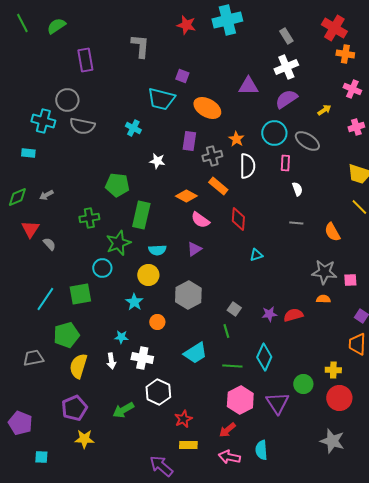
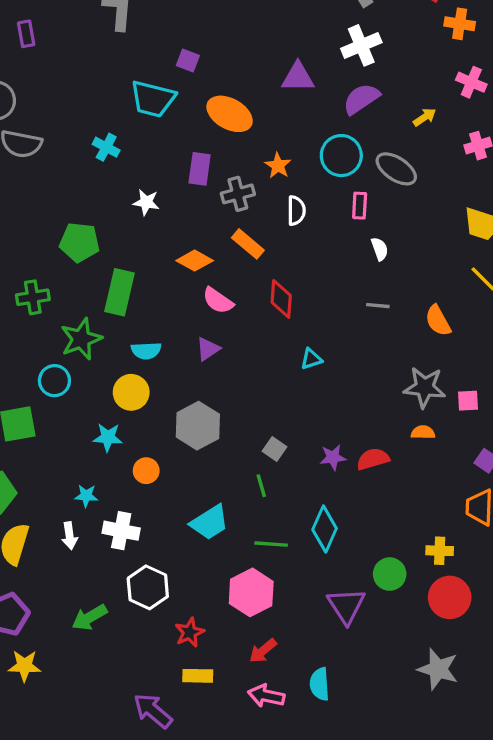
purple rectangle: (85, 60) -> (26, 34), size x0.7
white semicircle: (247, 166) -> (296, 211), size x0.7
cyan star: (134, 302) -> (108, 437), turned -30
pink hexagon: (240, 400) -> (251, 592), moved

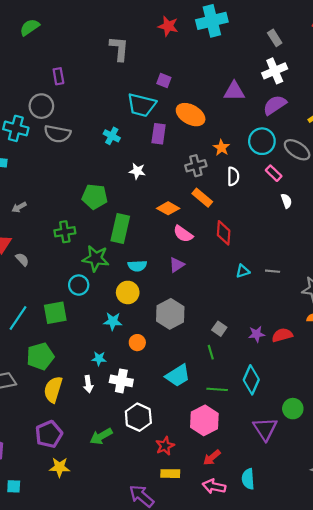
purple rectangle: (26, 34) -> (58, 76), moved
purple rectangle: (200, 169) -> (159, 134), moved
pink rectangle: (360, 206) -> (274, 173), turned -49
gray line: (378, 306) -> (273, 271), moved
green star: (81, 339) -> (96, 258), turned 30

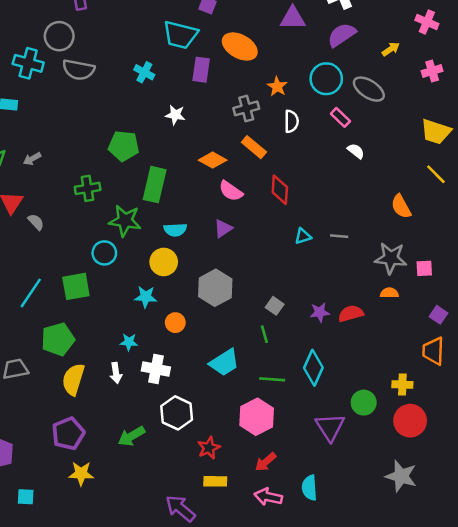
white semicircle: (286, 201) -> (356, 151), turned -32

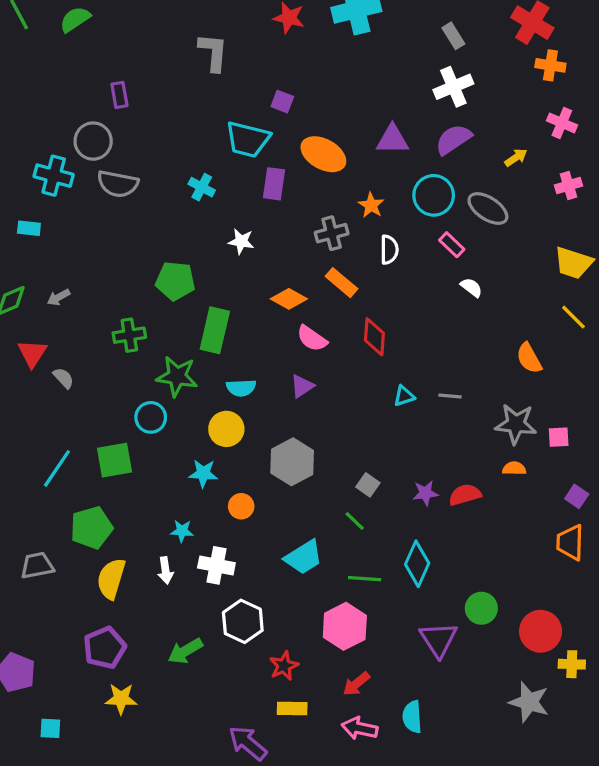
purple triangle: (293, 18) -> (392, 139), moved
green line: (264, 334) -> (355, 521), turned -30
yellow cross: (402, 385) -> (572, 664), moved

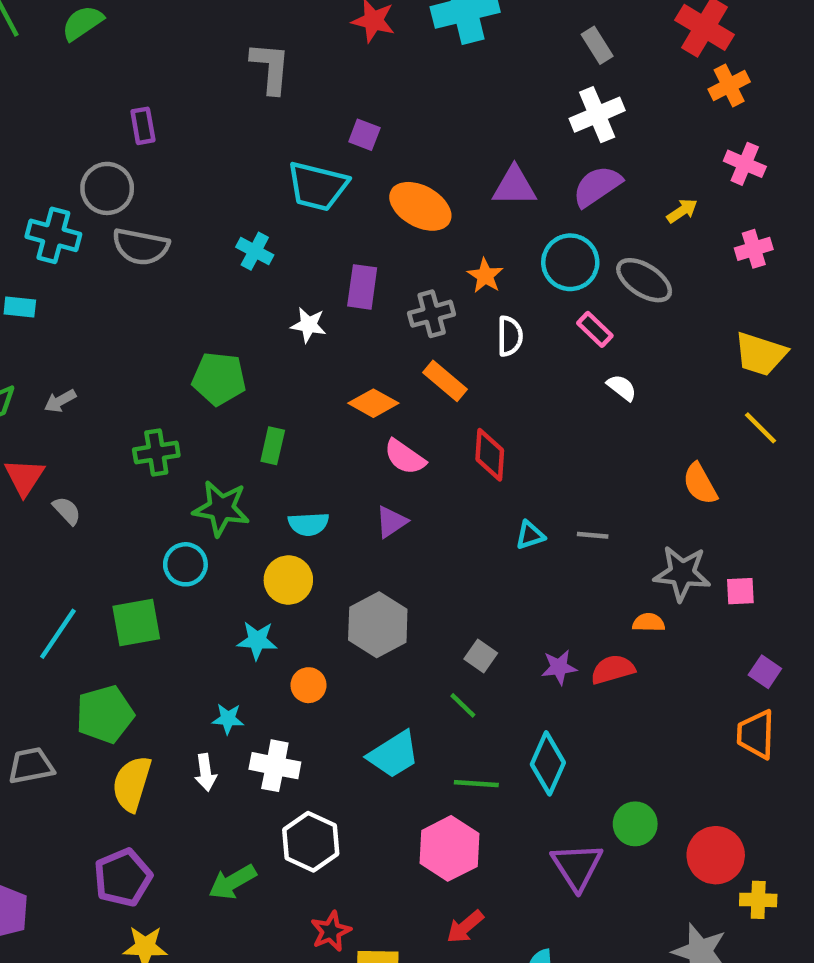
orange cross: (550, 65) -> (729, 86), turned -36
purple rectangle: (274, 184) -> (362, 287), moved
green rectangle: (215, 330) -> (273, 446), size x0.6
orange semicircle: (514, 468) -> (649, 623), moved
red star: (284, 666) -> (331, 931), moved

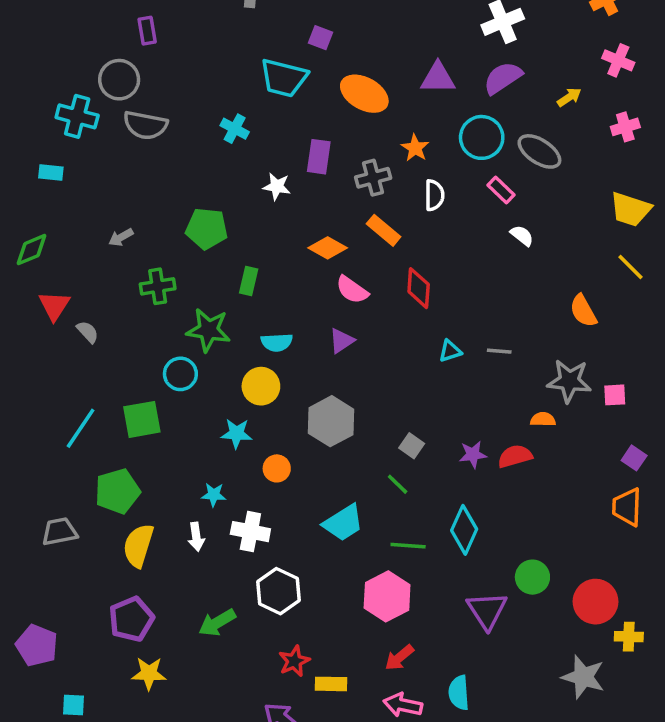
gray arrow: (60, 401) -> (121, 237), moved

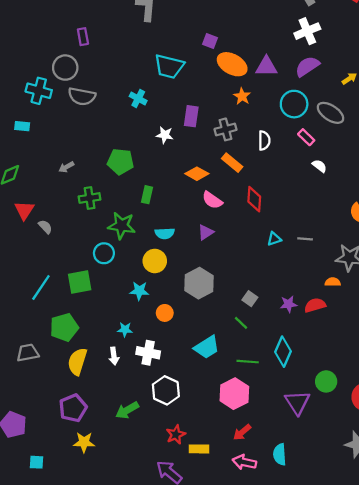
purple square: (321, 38) -> (210, 41), moved
orange ellipse: (364, 94) -> (232, 64), moved
orange star: (415, 148) -> (242, 96), moved

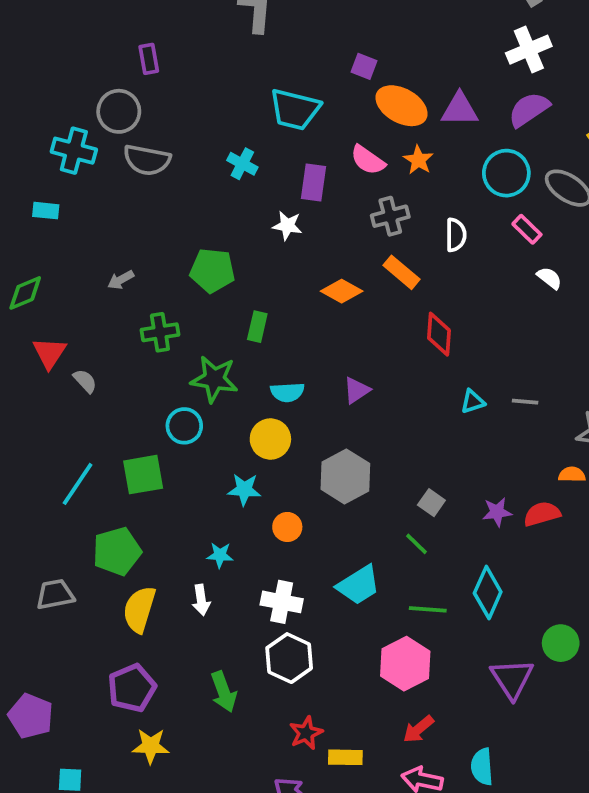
purple rectangle: (191, 116) -> (314, 182), moved
pink semicircle: (212, 200) -> (368, 160), moved
white cross: (148, 353) -> (282, 602), moved
green arrow: (127, 410) -> (224, 692), turned -80

